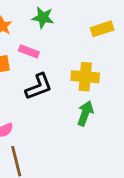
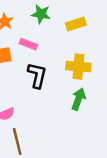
yellow rectangle: (102, 29) -> (76, 24), moved
black L-shape: (39, 87) -> (37, 75), turned -56

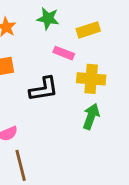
pink rectangle: (28, 44) -> (64, 53), moved
black L-shape: (37, 75) -> (44, 89), turned 68

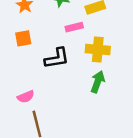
pink rectangle: (64, 53) -> (74, 27), turned -35

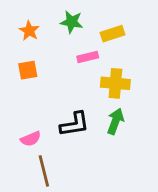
black L-shape: (57, 58) -> (75, 124), moved

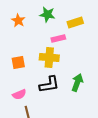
orange square: (28, 70) -> (18, 62), moved
yellow cross: (115, 83) -> (49, 57), moved

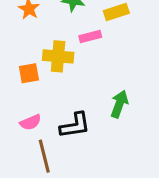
yellow cross: (49, 57) -> (58, 56), moved
black L-shape: (49, 84) -> (75, 125), moved

